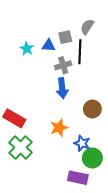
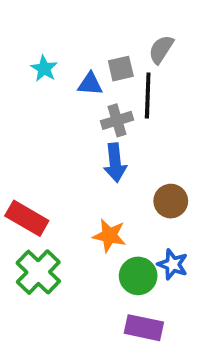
cyan star: (27, 49) -> (44, 69), moved
orange star: (59, 128) -> (109, 236), turned 30
blue star: (82, 143) -> (173, 264), moved
green circle: (92, 158) -> (138, 276), moved

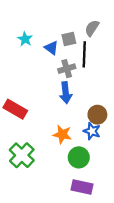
blue triangle: (90, 84) -> (51, 48), turned 32
red rectangle: (27, 218) -> (15, 109), moved
blue star: (173, 264) -> (92, 131), moved

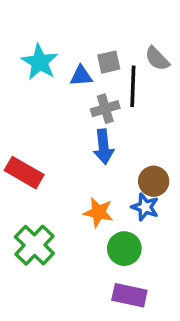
gray semicircle: (92, 28) -> (157, 59), moved, turned -77
cyan star: (25, 39) -> (40, 62), size x1.5
blue triangle: (51, 48) -> (81, 76), turned -40

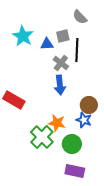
gray semicircle: (157, 59) -> (80, 17), moved
gray cross: (105, 109) -> (61, 63), turned -35
green cross: (34, 245) -> (42, 137), moved

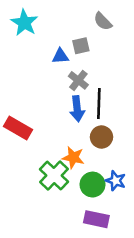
cyan star: (23, 36) -> (24, 23), moved
black line: (77, 50) -> (99, 104), moved
brown circle: (89, 105) -> (101, 137), moved
blue star: (84, 120) -> (116, 181), moved

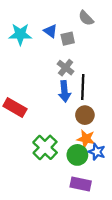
cyan star: (24, 23) -> (20, 34), moved, turned -30
blue triangle: (60, 56) -> (50, 31), moved, turned 40
orange star: (73, 158) -> (86, 139), moved

